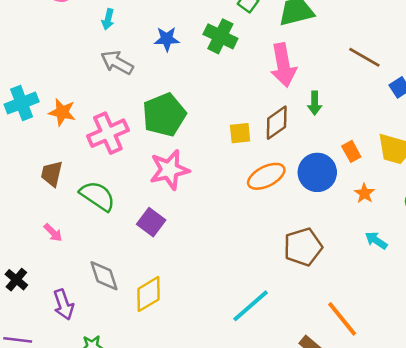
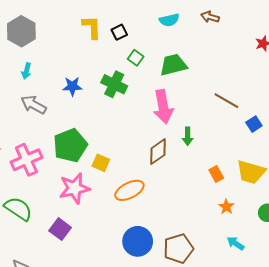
yellow square: (240, 133) -> (101, 163), moved, turned 30
blue circle: (317, 172) -> (138, 241), moved
orange ellipse: (266, 176) -> (129, 190), moved

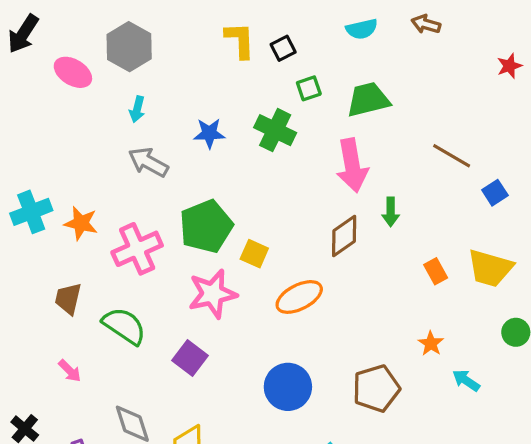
green square: (136, 58) -> (309, 88), turned 35
orange star: (226, 207) -> (431, 344), moved
blue circle: (138, 241) -> (288, 387), moved

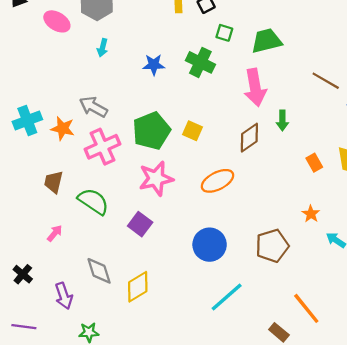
green square: (309, 88) -> (224, 33), turned 36
gray arrow: (148, 162) -> (93, 107), moved
yellow square: (254, 254) -> (192, 131), moved
pink arrow: (70, 371) -> (55, 233), turned -96

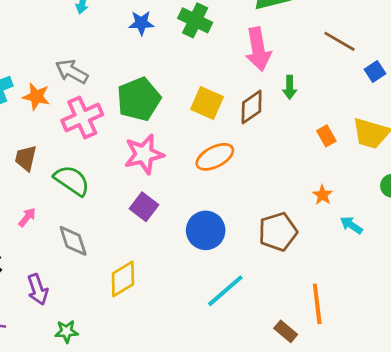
yellow square: (192, 131) -> (207, 103), moved, size x1.4
purple square: (140, 224) -> (144, 207), moved
gray diamond: (99, 271) -> (73, 241), moved
orange line: (306, 308) -> (317, 304), turned 32

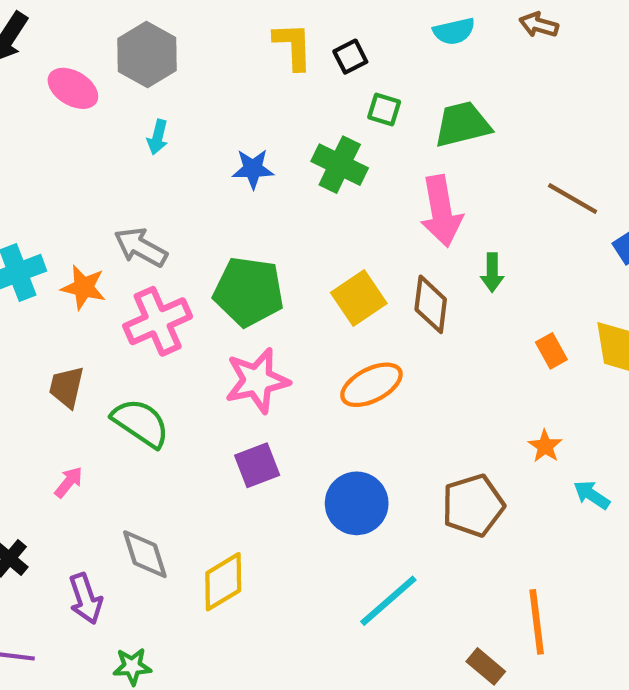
green pentagon: (139, 99) -> (249, 292), turned 30
yellow square: (207, 103) -> (359, 298), turned 32
brown diamond: (252, 107) -> (431, 304), turned -48
purple square: (144, 207) -> (257, 465), turned 32
gray diamond: (73, 241) -> (145, 554), moved

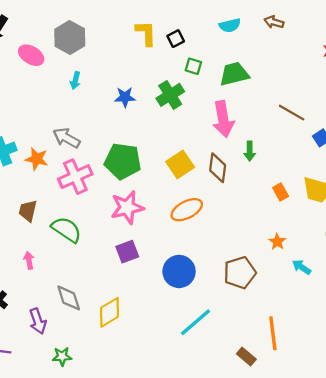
green cross: (340, 165) -> (170, 95), turned 32
pink arrow: (69, 482) -> (29, 260), turned -49

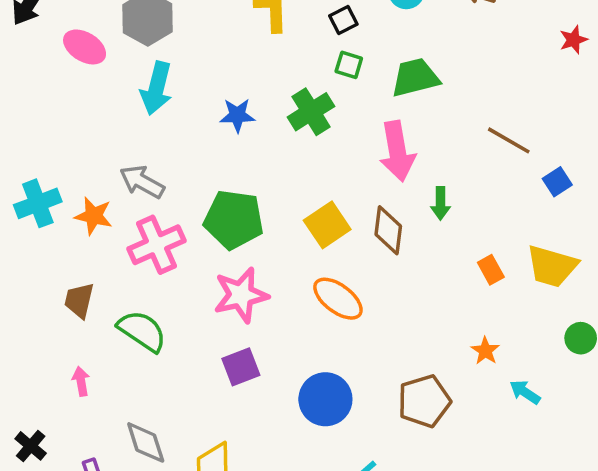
black square: (176, 39) -> (343, 20), moved
cyan arrow: (75, 81) -> (156, 88), size x1.8
orange ellipse: (187, 210) -> (338, 299), turned 64

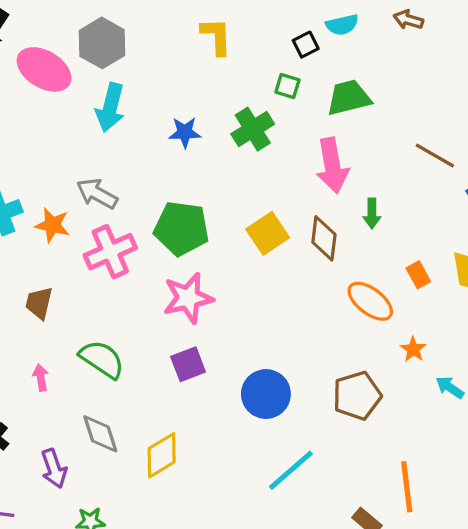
black square: (343, 20) -> (306, 45), moved
pink ellipse: (85, 47) -> (44, 69), size x1.4
orange ellipse: (338, 299) -> (370, 301), moved
green semicircle: (142, 331) -> (102, 359), moved

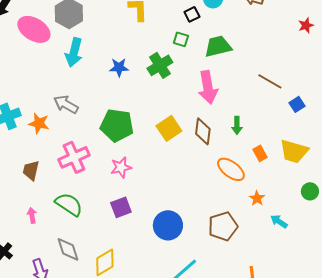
green arrow: (372, 214) -> (237, 125), moved
pink cross: (110, 252) -> (74, 157), moved
pink star: (188, 298) -> (121, 167), size x0.7

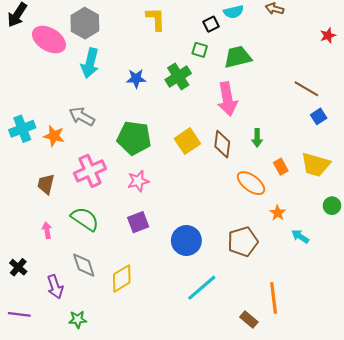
brown line: (270, 81) -> (306, 89), moved

